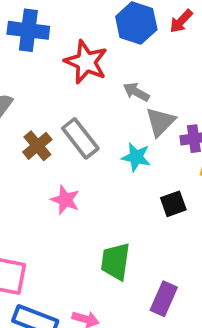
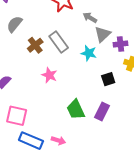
green trapezoid: (115, 261) -> (76, 110), turned -35
purple rectangle: (164, 299) -> (102, 111), moved

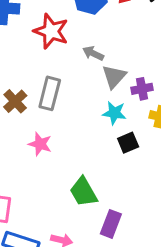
gray rectangle: (59, 42) -> (50, 93), turned 55
cyan star: (89, 53) -> (114, 113), moved
purple rectangle: (102, 111) -> (111, 224), moved

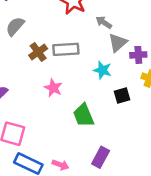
gray rectangle: (50, 93) -> (66, 49), turned 65
cyan star: (114, 113) -> (102, 70), moved
green trapezoid: (83, 192) -> (83, 115), moved

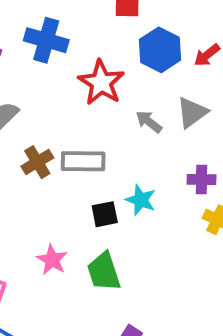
gray triangle: (118, 43) -> (192, 112), moved
pink star: (53, 88) -> (52, 260), moved
black square: (122, 96) -> (105, 214), moved

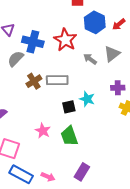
blue cross: (46, 40) -> (33, 42), moved

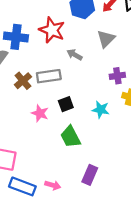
gray arrow: (90, 59) -> (75, 55), moved
cyan star: (87, 99) -> (101, 110), moved
pink star: (43, 131) -> (40, 113), moved

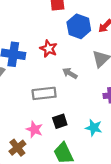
red star: (52, 30) -> (49, 49), size x0.7
brown cross: (23, 81) -> (17, 148), moved

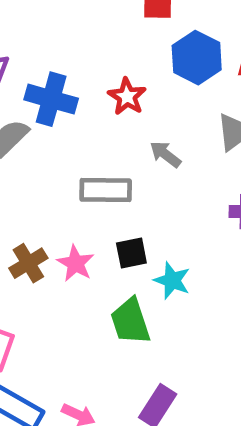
cyan star: (94, 128) -> (172, 280), moved
brown cross: (17, 148) -> (28, 263), moved

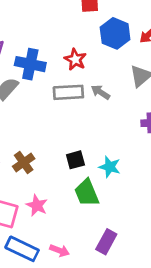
gray rectangle: (106, 190) -> (68, 92), moved
black square: (131, 253) -> (75, 160), moved
pink star: (76, 263) -> (37, 205), moved

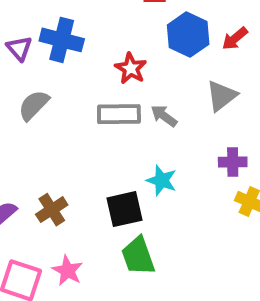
blue cross: (30, 64) -> (62, 40), moved
black square: (75, 160) -> (124, 209), size x1.4
cyan star: (110, 167) -> (162, 180), moved

